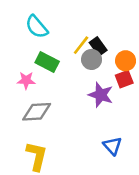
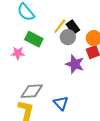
gray diamond: (37, 112) -> (32, 91), moved
blue triangle: (112, 146) -> (61, 103), moved

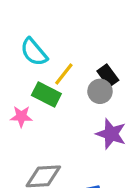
yellow line: (60, 26) -> (64, 74), moved

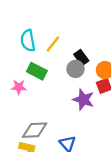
cyan semicircle: (34, 52) -> (28, 41), turned 30
yellow line: (64, 74) -> (53, 44), moved

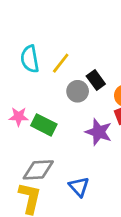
gray circle: (75, 69) -> (78, 91), moved
green rectangle: (37, 71) -> (44, 125), moved

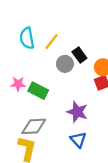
purple star: (99, 132) -> (77, 112), moved
blue triangle: (79, 187) -> (78, 140), moved

